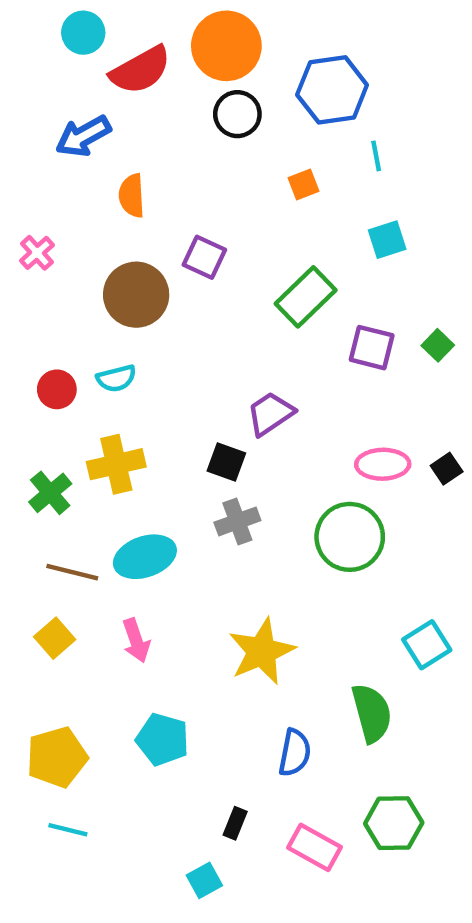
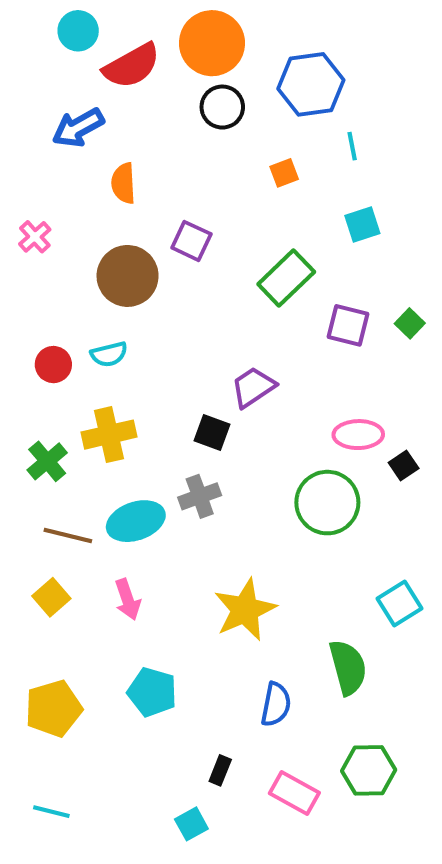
black square: (447, 469) -> (404, 465), moved
gray cross: (237, 521) -> (200, 496), moved
cyan line: (68, 830) -> (51, 812), moved

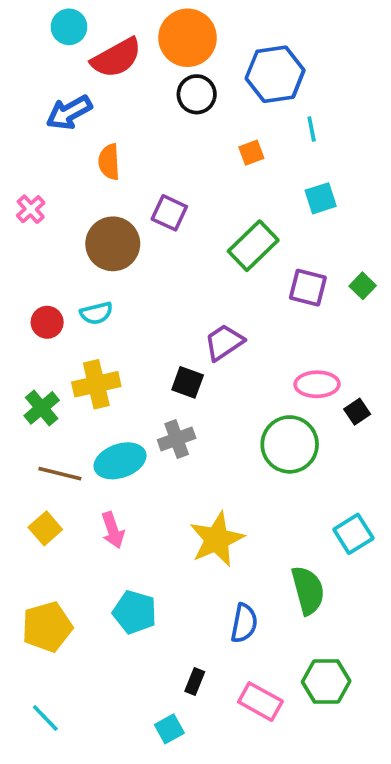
cyan line: (51, 812) -> (45, 718), turned 32

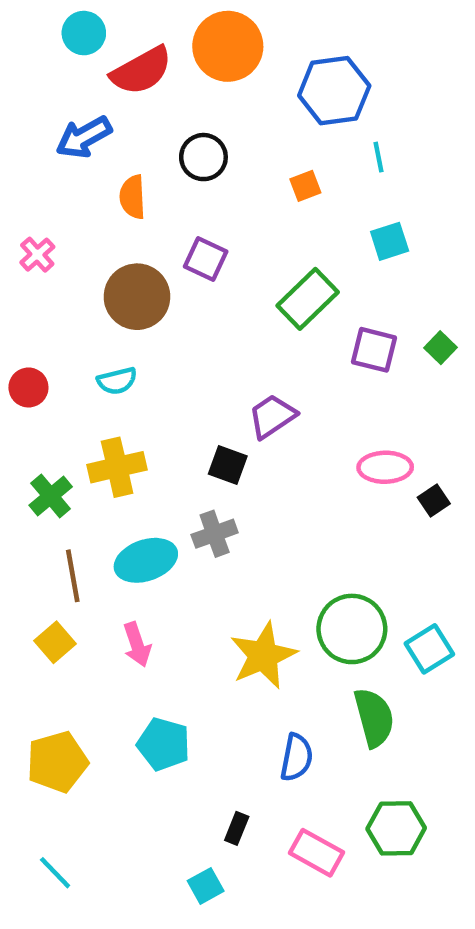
black circle: (197, 94) -> (203, 157), moved
red circle: (47, 322) -> (28, 387), moved
green circle: (290, 444) -> (352, 629), moved
brown line: (60, 474) -> (73, 576), turned 66

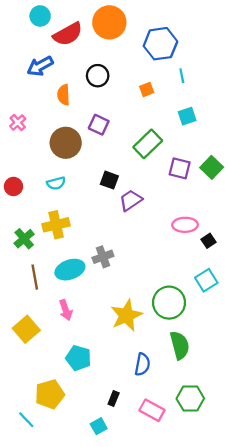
green square: (440, 348) -> (212, 167), size x1.5
black square: (228, 465) -> (109, 180), moved
yellow square: (55, 642) -> (26, 329), moved, size x1.4
cyan square: (429, 649) -> (206, 280), moved
yellow pentagon: (57, 762) -> (50, 394), moved

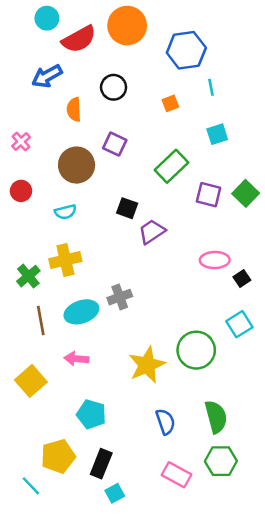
red circle: (13, 186) -> (21, 191), moved
pink arrow: (66, 310) -> (77, 359), turned 114
green semicircle: (180, 345) -> (216, 417), moved
blue semicircle: (142, 364) -> (165, 422), turned -30
black rectangle: (114, 398) -> (101, 464), moved, size x1.6

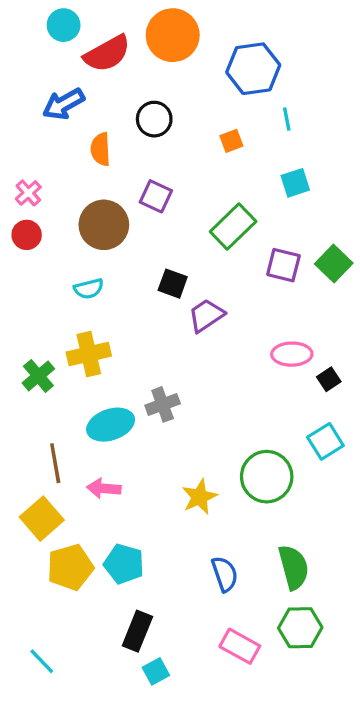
red circle: (21, 191) -> (27, 235), moved
brown line: (41, 320) -> (55, 463), moved
yellow star: (147, 365) -> (200, 497), size x0.7
yellow pentagon: (58, 456) -> (70, 567), moved

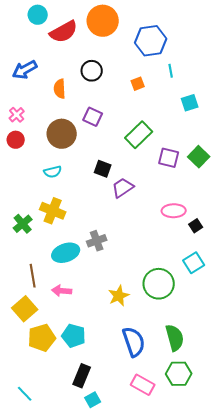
blue arrow: (64, 104) -> (25, 70), moved
cyan square: (295, 183) -> (190, 103), moved
yellow cross: (89, 354) -> (53, 211), turned 35
blue semicircle: (225, 574) -> (134, 342), size x1.4

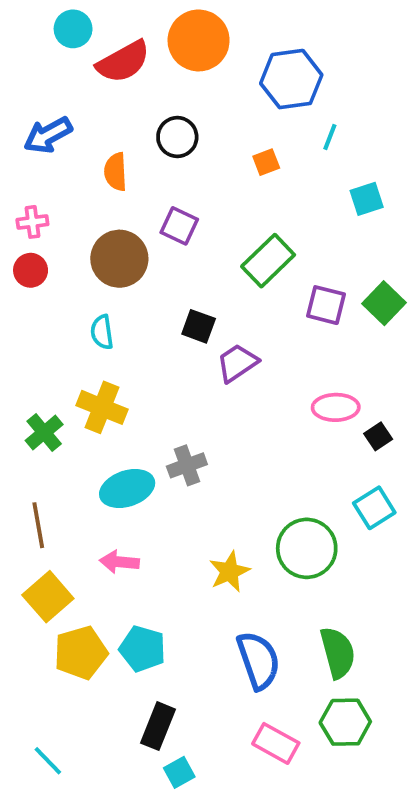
cyan line: (171, 71) -> (330, 137), turned 32
pink cross: (17, 115) -> (32, 222), turned 35
cyan semicircle: (53, 172) -> (102, 332), turned 96
brown line: (33, 276) -> (38, 525), moved

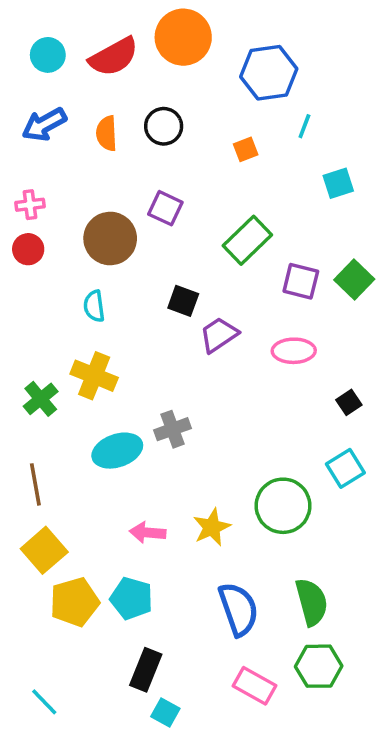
cyan circle: (73, 29) -> (48, 55), moved
orange semicircle: (116, 172) -> (107, 133), moved
pink ellipse: (336, 407) -> (294, 351), moved
pink arrow: (119, 562) -> (148, 533), moved
cyan square: (179, 772) -> (165, 713), turned -32

